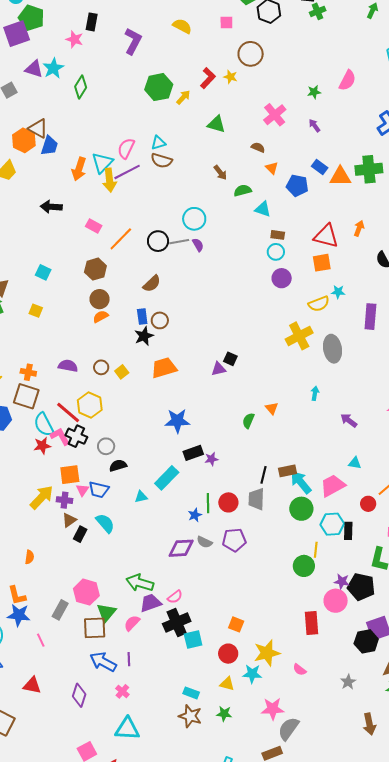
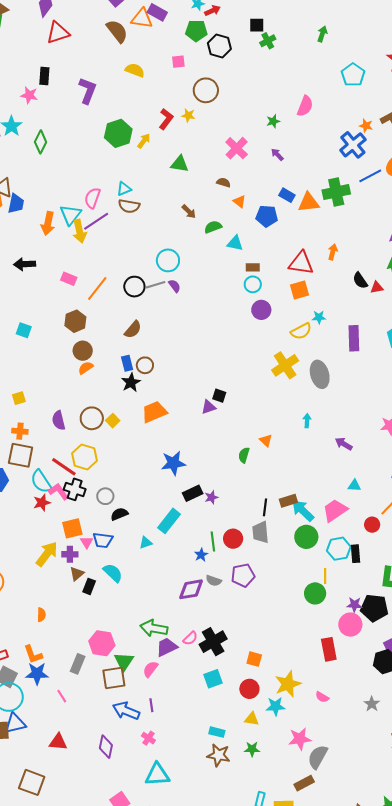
yellow square: (36, 311) -> (19, 398), moved, turned -32
purple semicircle: (68, 366) -> (59, 420), turned -108
brown circle: (101, 367) -> (92, 418), size x1.5
black cross: (177, 623) -> (213, 642), moved

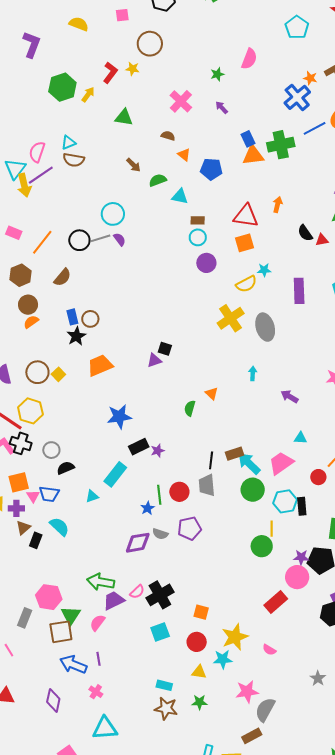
blue rectangle: (287, 195) -> (248, 139), moved, turned 35
brown semicircle: (133, 330) -> (62, 277), moved
red rectangle: (329, 649) -> (276, 602), turned 60
gray star: (372, 704) -> (318, 678), moved

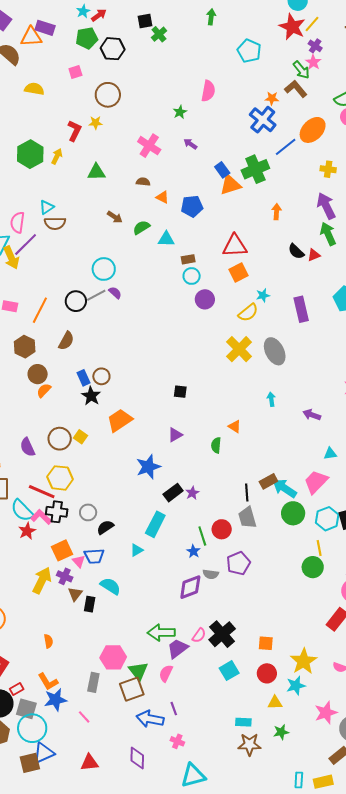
orange arrow: (278, 205) -> (276, 212), moved
purple triangle: (154, 360) -> (175, 435), moved
purple cross: (16, 508) -> (65, 576), turned 35

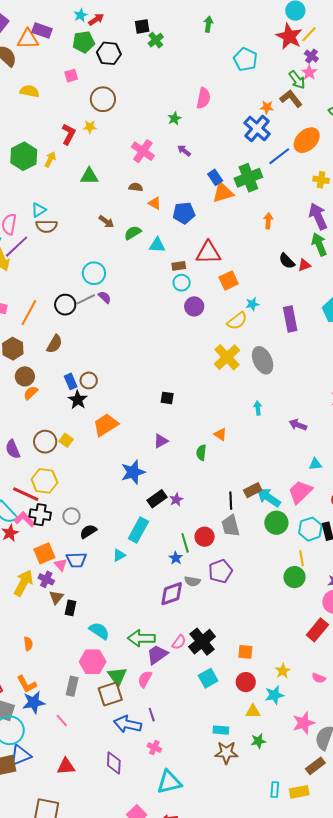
red triangle: (235, 246) -> (208, 253), moved
cyan semicircle: (110, 586) -> (99, 631), moved
yellow star: (304, 661) -> (283, 671), size x0.6

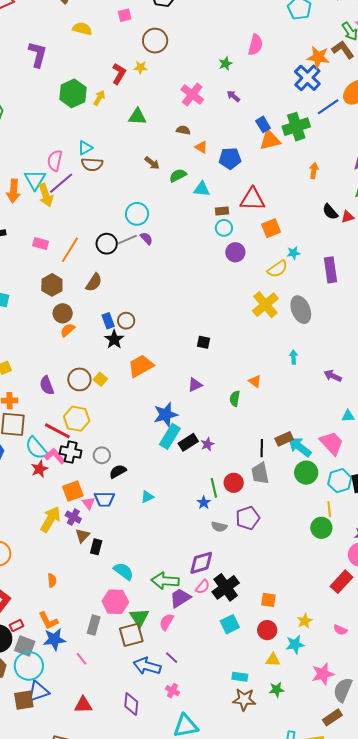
orange star: (267, 107) -> (318, 57), size x1.6
pink trapezoid: (300, 492) -> (332, 443), turned 88
cyan rectangle: (138, 530) -> (170, 436), moved
purple diamond: (172, 594) -> (201, 563), moved
purple line: (152, 715) -> (172, 658), turned -32

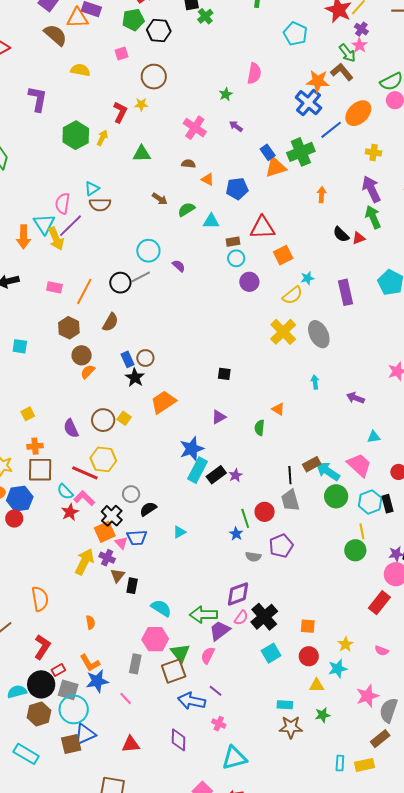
purple semicircle: (146, 238) -> (179, 266), moved
cyan semicircle: (36, 448) -> (65, 492), size x0.7
black cross: (71, 452) -> (112, 516), moved, turned 35

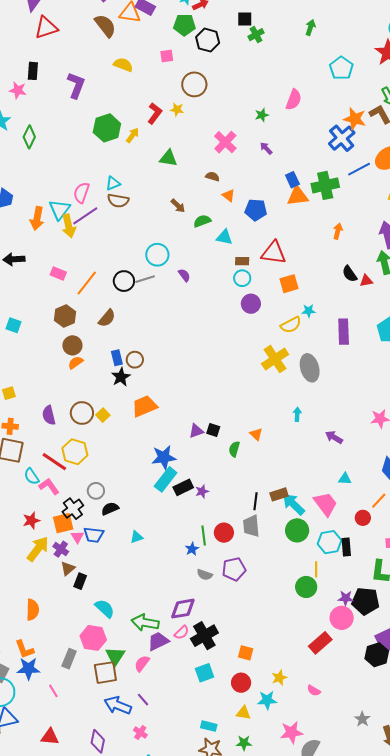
black square: (224, 374) -> (213, 430), moved
red star: (70, 512) -> (31, 520), moved
orange semicircle: (90, 622) -> (33, 610), size x1.5

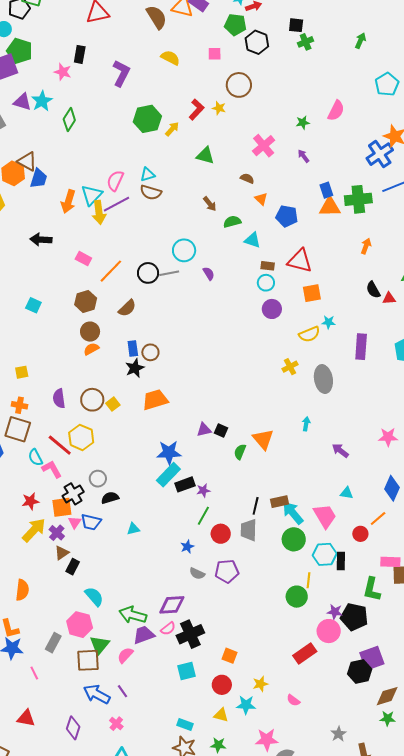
yellow cross: (275, 359) -> (290, 367), size x0.6
orange triangle: (256, 434) -> (263, 439), size x1.6
green line: (204, 536) -> (203, 516), moved, turned 30

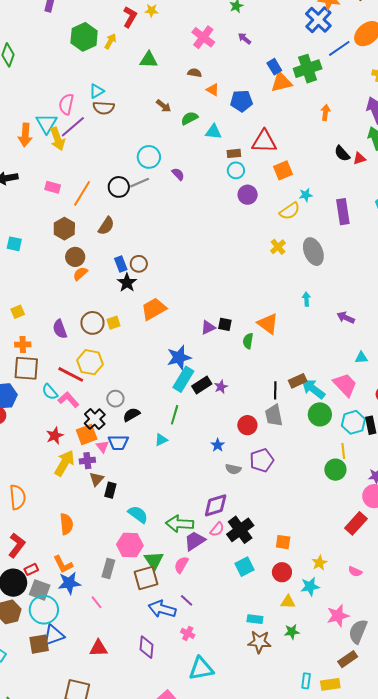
yellow square: (113, 404) -> (114, 323), turned 32
green line: (203, 516) -> (175, 415), moved
purple cross: (57, 533) -> (87, 461), turned -35

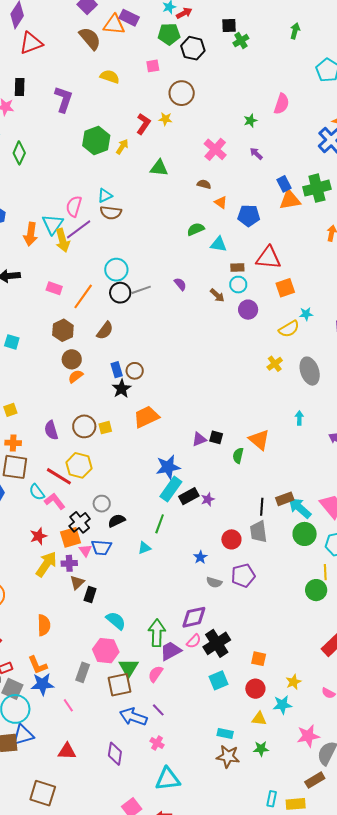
brown arrow: (164, 106) -> (217, 295), moved
cyan circle: (149, 157) -> (116, 270), moved
green arrow: (180, 524) -> (157, 633), turned 84

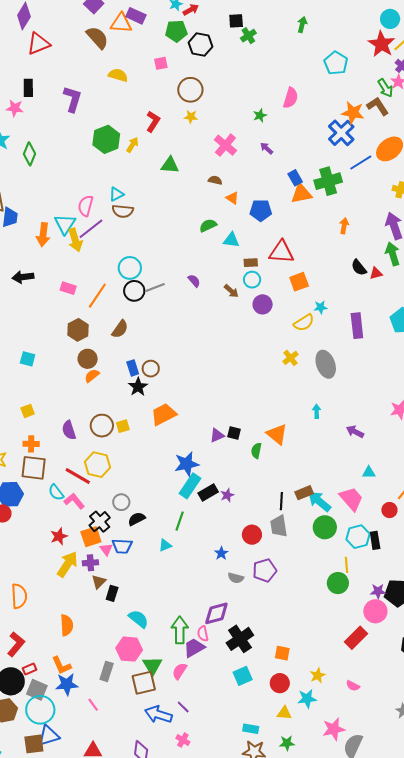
yellow star: (165, 119) -> (191, 117), moved
cyan square: (12, 342) -> (28, 359), moved
pink semicircle: (194, 641) -> (203, 634), moved, turned 126

